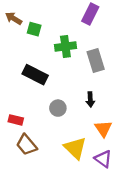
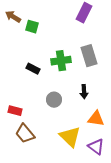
green cross: (65, 46) -> (61, 61), moved
black rectangle: (35, 75) -> (33, 69), size x0.6
orange triangle: (103, 129) -> (96, 119), turned -48

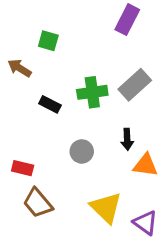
brown arrow: (13, 17) -> (20, 68), moved
gray rectangle: (89, 56) -> (135, 85), turned 65
orange triangle: (96, 119) -> (145, 165), moved

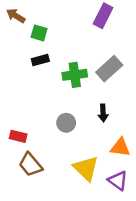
brown arrow: (20, 68) -> (16, 16), moved
black rectangle: (50, 104) -> (40, 60), moved, turned -42
orange triangle: (145, 165) -> (120, 147), moved

